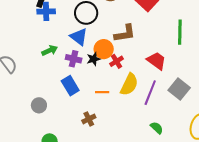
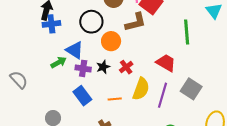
brown L-shape: (125, 33) -> (136, 22), moved
blue triangle: (79, 37) -> (75, 50), moved
orange circle: (104, 49) -> (111, 41), moved

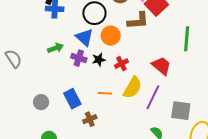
blue triangle: (75, 50) -> (84, 37), moved
gray square: (191, 89) -> (181, 111), moved, turned -35
blue rectangle: (82, 96) -> (72, 99), moved

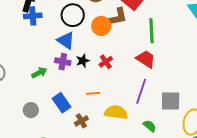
orange circle: (111, 36) -> (101, 26), moved
green line: (187, 39) -> (151, 31), moved
green arrow: (55, 48) -> (39, 73), moved
yellow semicircle: (133, 88) -> (116, 112), moved, turned -105

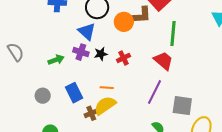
yellow semicircle: (116, 112) -> (105, 105), moved, turned -50

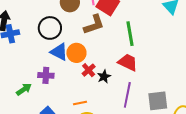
orange circle: (124, 22) -> (76, 53), moved
blue triangle: (87, 31) -> (59, 52), moved
black star: (101, 54) -> (104, 77), moved

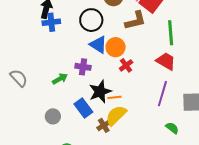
black star: (104, 77) -> (100, 92), moved, size x1.6

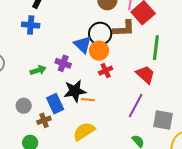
black circle: (91, 20) -> (100, 34), moved
blue cross: (51, 22) -> (31, 25), moved
yellow semicircle: (116, 115) -> (84, 131), moved
brown cross: (104, 125) -> (44, 120), moved

